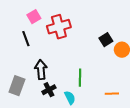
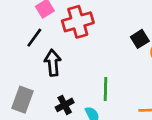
black line: (26, 39) -> (34, 38), turned 56
black arrow: (41, 70) -> (53, 63), moved

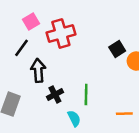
black cross: (65, 105) -> (55, 95), moved

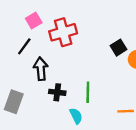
black cross: (55, 95) -> (57, 92), turned 35

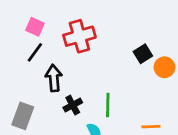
pink square: (34, 20) -> (35, 27), moved, turned -35
black cross: (57, 92) -> (73, 105), turned -35

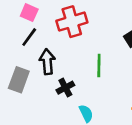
green line: (108, 105) -> (99, 66), moved
gray rectangle: (23, 116) -> (19, 80), moved

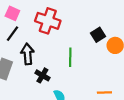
red cross: (72, 22) -> (48, 21), turned 35
black cross: (65, 88) -> (42, 75), turned -32

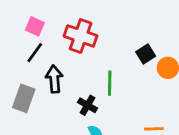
black cross: (42, 75) -> (87, 105), moved

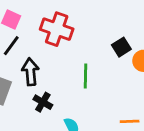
black cross: (87, 105) -> (43, 102), moved

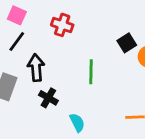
red cross: (57, 29) -> (62, 25), size x0.7

